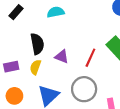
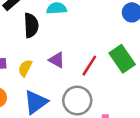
black semicircle: (37, 44) -> (31, 25), moved

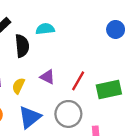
green rectangle: (122, 59) -> (109, 89), moved, turned -65

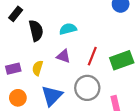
cyan semicircle: (45, 29) -> (68, 29), moved

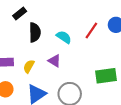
cyan semicircle: (68, 29) -> (64, 37), turned 35
red line: (92, 56) -> (91, 31), moved

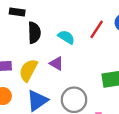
black rectangle: (20, 13) -> (17, 12), turned 48
yellow semicircle: (29, 66) -> (28, 70), size x1.5

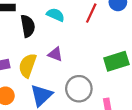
cyan semicircle: (66, 37) -> (55, 15), moved

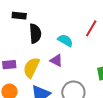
cyan semicircle: (55, 15) -> (65, 40), moved

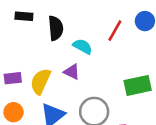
black semicircle: (35, 34) -> (56, 28), moved

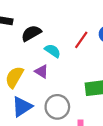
black semicircle: (56, 28) -> (31, 33), turned -120

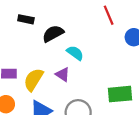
red line: (81, 40) -> (109, 15), moved, turned -60

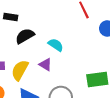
black semicircle: (53, 34) -> (25, 36), moved

